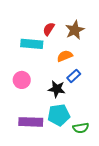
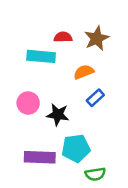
red semicircle: (49, 29) -> (63, 37), turned 56
black star: (57, 89) -> (58, 115), moved
green semicircle: (81, 128) -> (95, 174), moved

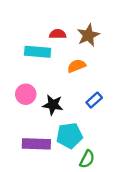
blue rectangle: (95, 98) -> (94, 100), moved
green semicircle: (95, 174) -> (87, 159), turned -54

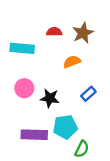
cyan rectangle: (38, 52) -> (22, 48), moved

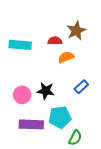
red semicircle: (54, 32) -> (55, 41), moved
pink circle: (24, 88) -> (22, 95), moved

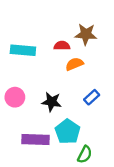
brown star: (76, 31) -> (86, 34), turned 30
pink circle: (22, 95) -> (15, 97), moved
cyan pentagon: (60, 117) -> (68, 132), turned -30

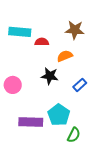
red semicircle: (62, 46) -> (42, 42), moved
cyan rectangle: (23, 50) -> (20, 32), moved
black star: (52, 102) -> (50, 76), moved

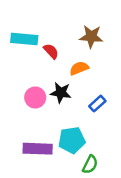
red semicircle: (42, 42) -> (51, 51), turned 48
pink circle: (13, 85) -> (35, 97), moved
cyan pentagon: (59, 115) -> (72, 140), turned 30

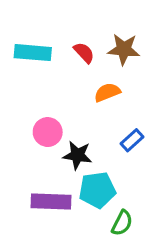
red semicircle: (51, 51) -> (84, 53), moved
black star: (61, 93) -> (77, 155), moved

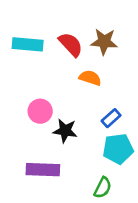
red semicircle: (84, 53) -> (71, 44), size x1.4
orange semicircle: (107, 92) -> (90, 78), turned 40
cyan pentagon: (97, 190) -> (118, 149), moved

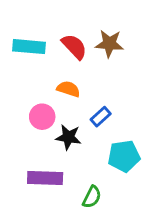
orange semicircle: (90, 78) -> (68, 89), moved
blue rectangle: (111, 118) -> (101, 117), moved
green semicircle: (103, 188) -> (92, 197), moved

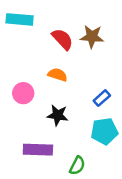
cyan rectangle: (29, 47) -> (20, 19), moved
pink circle: (42, 117) -> (23, 93), moved
blue rectangle: (101, 117) -> (102, 98), moved

